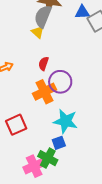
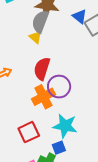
blue triangle: (82, 12) -> (80, 16), turned 42
red semicircle: (43, 64) -> (42, 69), size x1.6
red square: (16, 125) -> (29, 132), moved

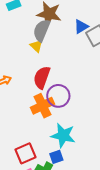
blue triangle: (80, 16) -> (81, 27), turned 49
red square: (29, 132) -> (26, 153), moved

